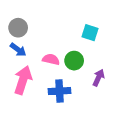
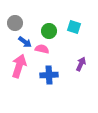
blue arrow: (18, 50) -> (25, 42), moved
green circle: (74, 61) -> (49, 31), moved

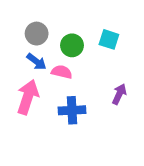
gray circle: (15, 23) -> (37, 34), moved

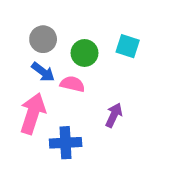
purple arrow: (119, 94) -> (114, 115), moved
blue cross: (72, 110) -> (66, 143), moved

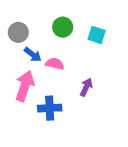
gray circle: (43, 39) -> (18, 32), moved
green circle: (84, 53) -> (63, 27), moved

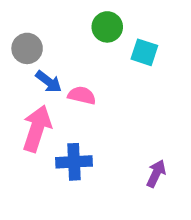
green circle: (63, 27) -> (107, 27), moved
purple arrow: (86, 87) -> (156, 174), moved

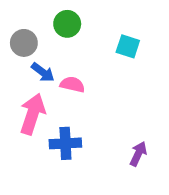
green circle: (107, 27) -> (67, 24), moved

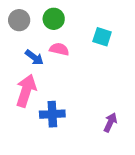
gray circle: (24, 43) -> (19, 20), moved
pink semicircle: (72, 85) -> (59, 49), moved

